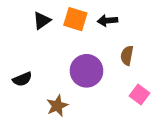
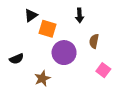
orange square: (75, 19) -> (47, 29), moved
black arrow: (107, 21) -> (80, 15), turned -88

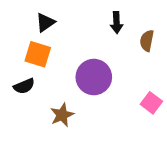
orange square: (47, 29) -> (38, 54), moved
brown semicircle: (94, 41) -> (147, 41), moved

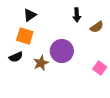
brown semicircle: (147, 41) -> (97, 27), turned -136
brown star: (62, 115) -> (41, 63), moved

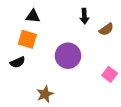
black triangle: (30, 15) -> (33, 16), turned 40
brown star: (41, 63) -> (45, 94), moved

